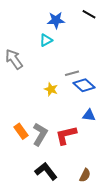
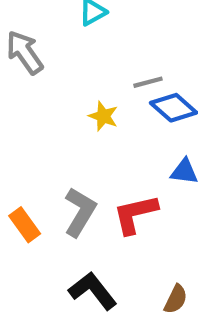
orange rectangle: (21, 131) -> (25, 225), moved

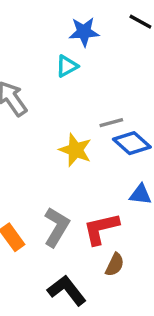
yellow star: (103, 116) -> (75, 150), size x1.4
brown semicircle: (176, 299) -> (115, 265), moved

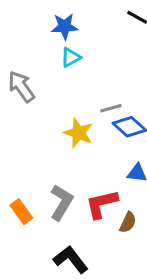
blue star: (84, 32) -> (65, 26), moved
brown semicircle: (115, 265) -> (128, 222), moved

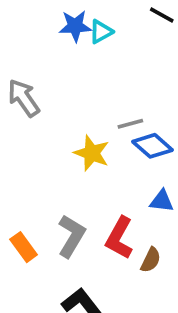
cyan triangle: (71, 57) -> (101, 32), moved
red L-shape: (102, 204) -> (119, 238), turned -48

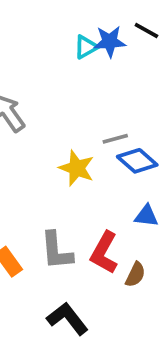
blue star: (75, 26) -> (110, 42), moved
gray L-shape: (71, 236) -> (56, 251), turned 144

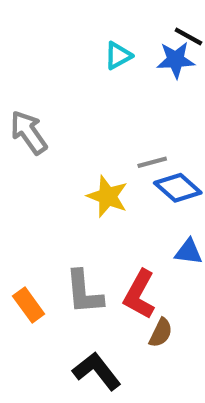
blue star: (110, 42) -> (176, 60), moved
brown semicircle: (135, 275) -> (161, 333), moved

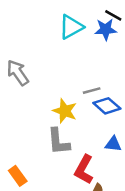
cyan triangle: (118, 56) -> (71, 27), size x1.5
gray L-shape: (84, 292) -> (58, 141), moved

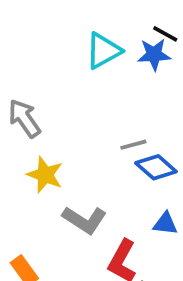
yellow star: (65, 111) -> (45, 175), moved
gray L-shape: (58, 141) -> (85, 220), turned -52

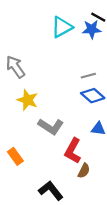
gray line: (133, 145) -> (88, 76), moved

